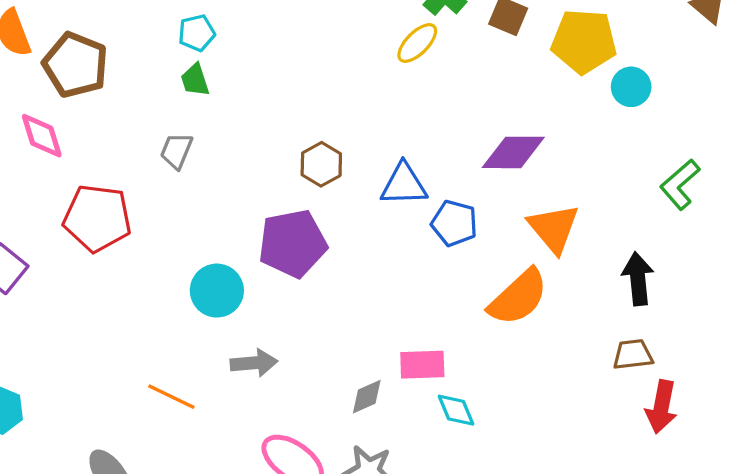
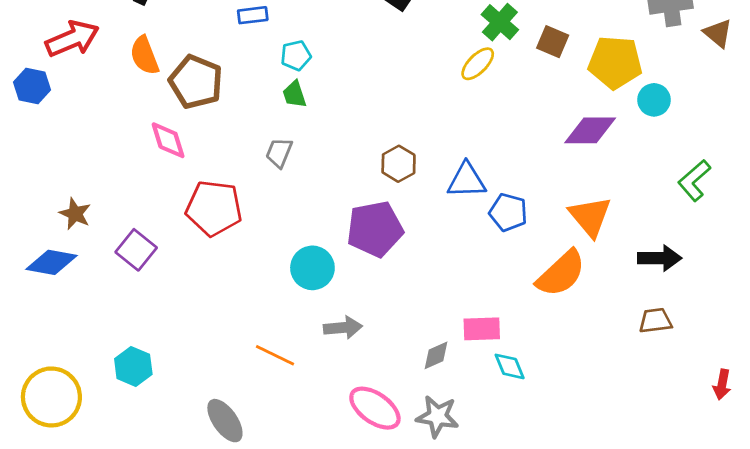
purple diamond: (513, 152) -> (590, 130), moved
black arrow: (638, 279) -> (660, 258), turned 96
red arrow: (661, 407) -> (722, 384), moved, size x0.7

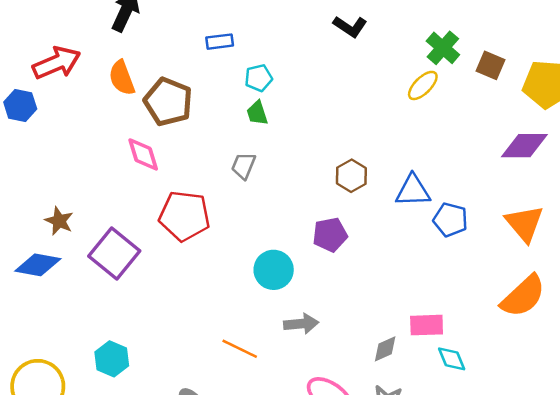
purple pentagon: (375, 229) -> (330, 235), size x0.7
purple square: (136, 250) -> (114, 254), size x1.4
orange semicircle: (561, 273) -> (523, 296), moved

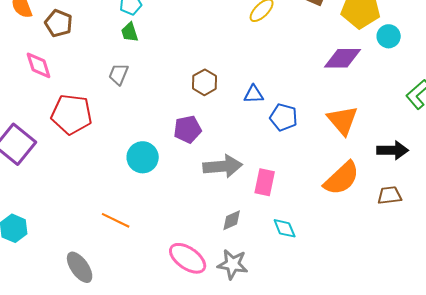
brown pentagon: (168, 102) -> (59, 23), size x0.7
blue triangle: (413, 191) -> (254, 94), size x0.7
gray arrow: (301, 324) -> (223, 166), moved, size x1.4
pink rectangle: (427, 325) -> (265, 182), moved, turned -76

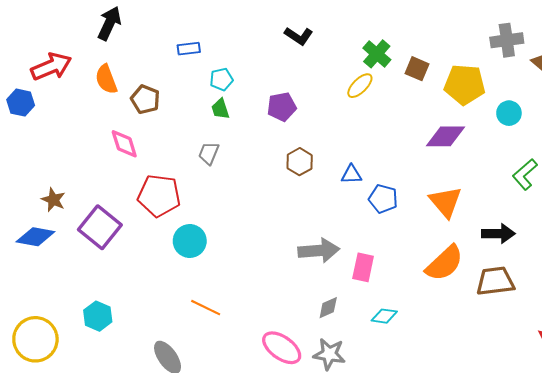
cyan circle: (389, 36) -> (509, 113), moved
purple pentagon: (188, 129) -> (282, 107), moved
cyan circle: (143, 157) -> (190, 241), moved
brown trapezoid: (390, 195) -> (495, 281), size x1.5
cyan diamond: (285, 228) -> (384, 316), turned -60

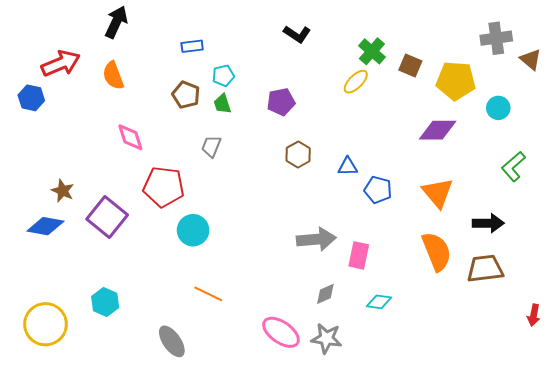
brown pentagon: (145, 99) -> (186, 95), moved
orange semicircle: (444, 263) -> (437, 251), turned -69

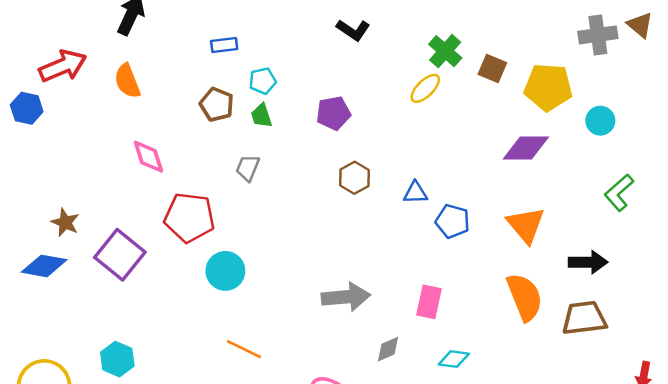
brown triangle: (531, 59) -> (640, 25), moved
gray arrow: (316, 239) -> (346, 297), moved

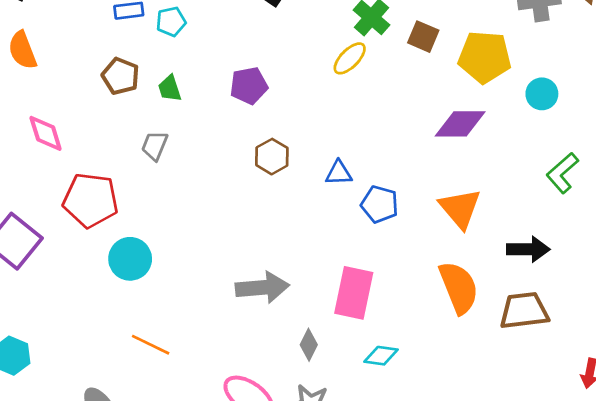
cyan pentagon: (263, 81) -> (171, 22), moved
pink rectangle: (429, 302) -> (354, 293), size x1.4
gray diamond: (388, 349) -> (309, 345), turned -40

